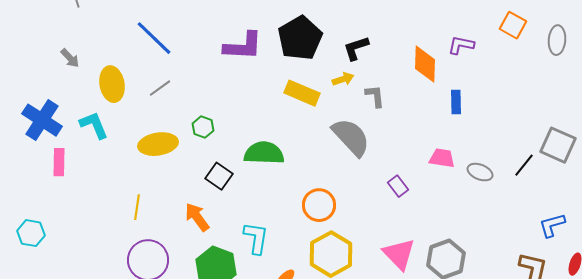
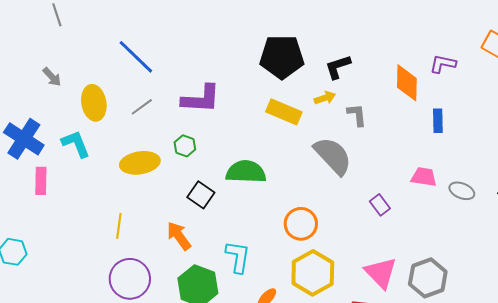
black pentagon: (300, 38) -> (282, 57), turned 30
purple L-shape: (243, 46) -> (201, 99), moved

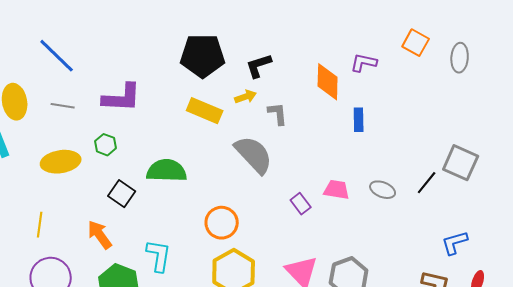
gray line: (142, 107) -> (63, 106), turned 45
pink trapezoid: (424, 177) -> (337, 190), moved

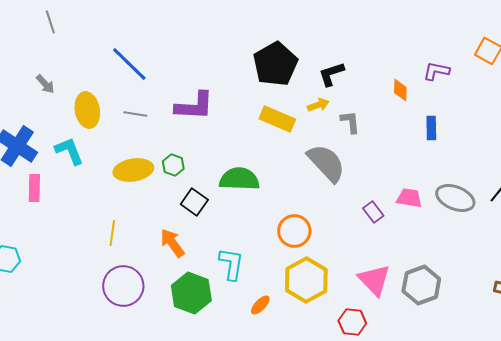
black pentagon: (203, 56) -> (275, 64), turned -30
orange diamond: (328, 82) -> (400, 90), size x0.6
green hexagon: (106, 145) -> (173, 165), moved
gray ellipse: (383, 190) -> (455, 198), size x1.5

